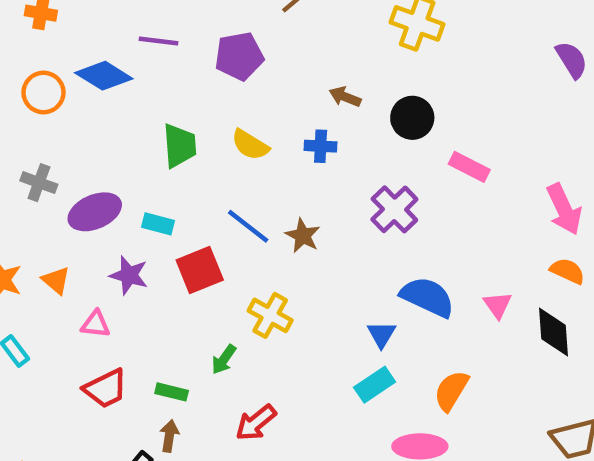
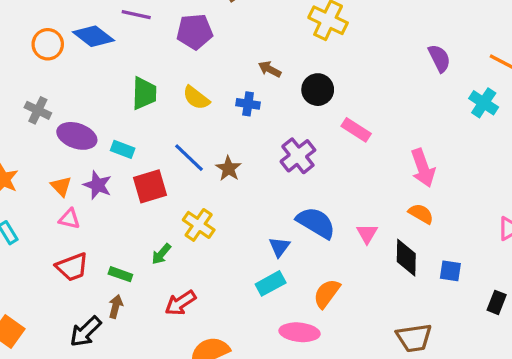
purple ellipse: (95, 212) -> (77, 136), turned 36
orange triangle: (56, 280) -> (61, 186), moved

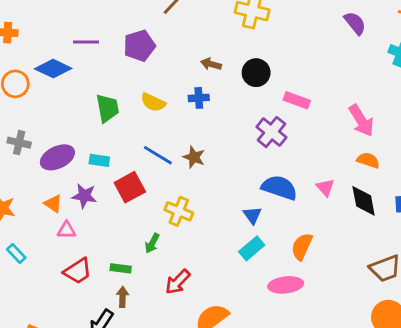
purple ellipse: (77, 136) -> (57, 157), turned -32
purple cross: (298, 156) -> (271, 132), moved

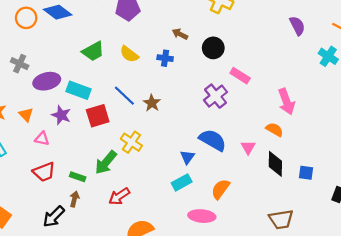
green trapezoid: (107, 108) -> (93, 51), turned 60
cyan rectangle: (99, 160) -> (78, 90), size x1.5
orange semicircle: (368, 160) -> (275, 130), moved
orange triangle: (53, 204) -> (26, 115), moved
green arrow: (152, 243) -> (106, 162), size x1.6

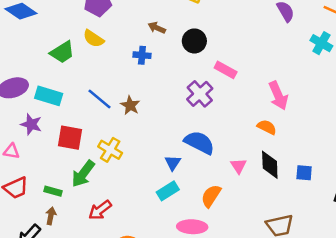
yellow semicircle: (129, 54) -> (93, 39), moved
red square: (98, 116) -> (70, 138), moved, turned 30
pink triangle: (248, 147) -> (239, 166), moved

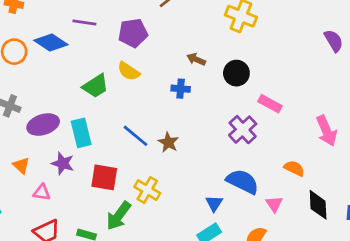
cyan rectangle: (49, 96) -> (81, 133), turned 60
orange semicircle: (267, 127) -> (294, 168), moved
pink triangle: (239, 166) -> (274, 204), moved

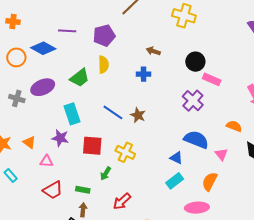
yellow semicircle: (129, 71) -> (103, 65), turned -120
black circle: (236, 73) -> (195, 62), moved
purple ellipse: (43, 125) -> (43, 87), moved
blue triangle: (214, 203) -> (176, 158), turned -32
green arrow: (119, 216) -> (106, 174), size x0.6

